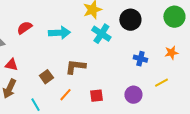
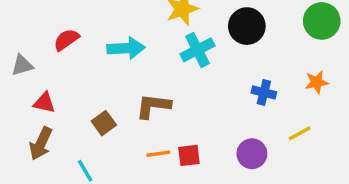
cyan cross: (101, 34) -> (197, 50), turned 30
orange line: (65, 95) -> (158, 154), moved, turned 40

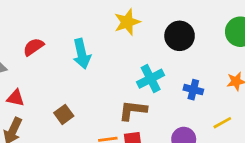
cyan arrow: (126, 48) -> (82, 54), turned 80
cyan cross: (197, 50) -> (151, 79), moved
brown L-shape: (153, 106) -> (133, 110), moved

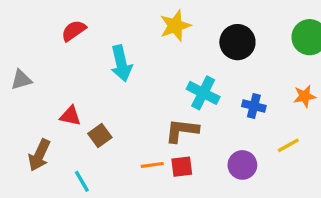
red semicircle: (33, 47) -> (74, 31), moved
cyan cross: (151, 79) -> (203, 93), turned -36
red triangle: (15, 98) -> (70, 116), moved

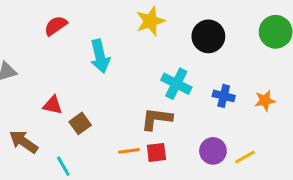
orange star: (305, 96) -> (265, 101), moved
yellow line: (288, 145) -> (245, 157), moved
brown arrow: (39, 155) -> (24, 142), turned 100

